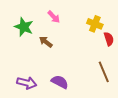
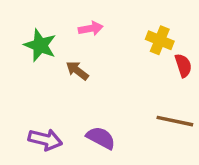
pink arrow: (54, 17) -> (91, 28), turned -56
brown line: (104, 72) -> (175, 121), turned -55

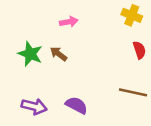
yellow cross: (160, 40) -> (132, 15), moved
green star: (40, 45) -> (30, 54), moved

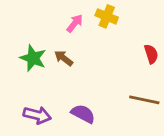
yellow cross: (132, 15) -> (107, 16), moved
pink arrow: (69, 22) -> (75, 23), turned -42

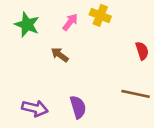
green star: (33, 58) -> (27, 25), moved
purple semicircle: (83, 114) -> (78, 107), turned 45

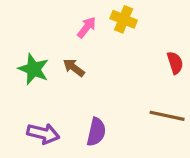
green star: (27, 25) -> (34, 69), moved
purple semicircle: (78, 107) -> (96, 132), turned 30

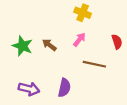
pink arrow: (87, 27) -> (79, 40), moved
brown line: (167, 116) -> (94, 64), moved

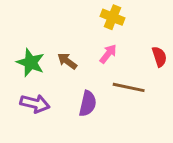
purple semicircle: (64, 88) -> (88, 104), moved
purple arrow: (29, 89) -> (35, 104), moved

